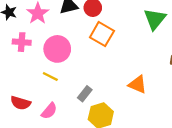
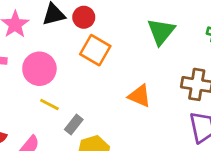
yellow line: (50, 77) -> (49, 104), moved
orange triangle: (138, 85) -> (140, 96), moved

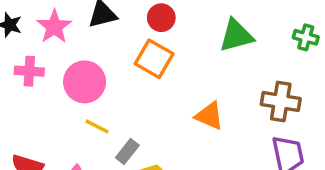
red circle: (84, 17) -> (161, 18), moved
green triangle: (161, 32) -> (236, 36), turned 36

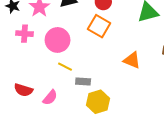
gray rectangle: (127, 151) -> (83, 82), turned 56

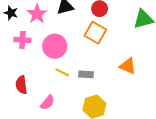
gray rectangle: (83, 82) -> (86, 74), moved
red semicircle: (23, 90) -> (21, 85), moved, turned 66

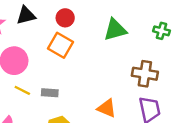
orange triangle: (128, 66) -> (107, 108), moved

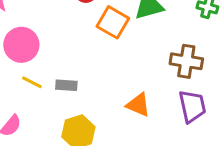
orange square: (60, 45) -> (113, 22), moved

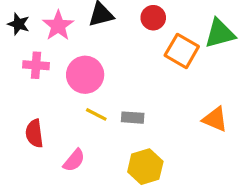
orange triangle: (138, 105) -> (215, 119), moved

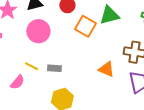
pink circle: (85, 75) -> (38, 31), moved
pink semicircle: (74, 160) -> (17, 82), moved

